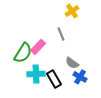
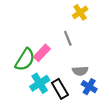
gray semicircle: (72, 63) -> (80, 71), turned -40
cyan cross: (36, 74) -> (40, 83), turned -30

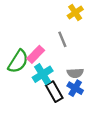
cyan cross: (40, 83) -> (43, 74), moved
blue cross: (89, 87) -> (75, 88), moved

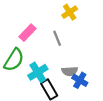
pink rectangle: (36, 54) -> (28, 33), moved
blue cross: (75, 88) -> (80, 80), moved

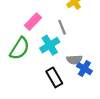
cyan cross: (38, 72) -> (50, 45), moved

